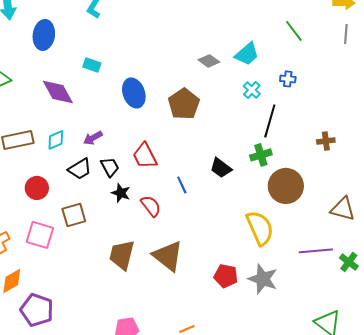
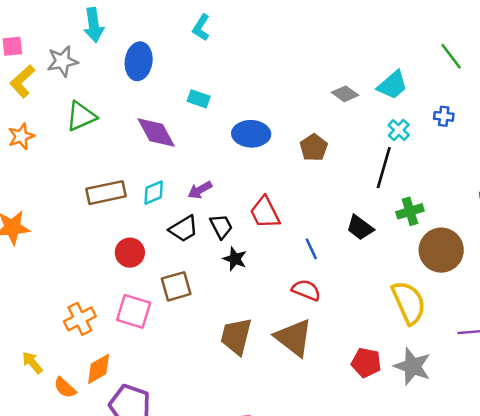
blue ellipse: (134, 93) -> (251, 134), turned -68
brown pentagon: (184, 104) -> (314, 148), size x0.7
black line: (270, 121) -> (384, 168), moved
red semicircle: (151, 206) -> (306, 290), moved, turned -30

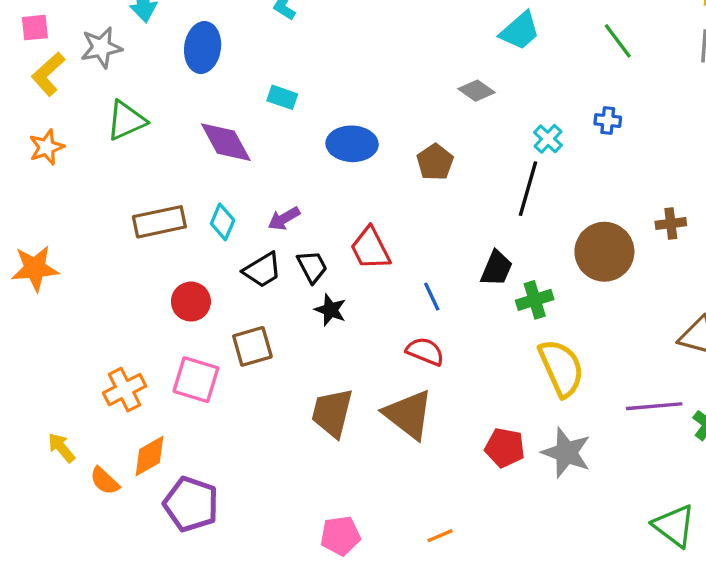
cyan trapezoid: (392, 85) -> (520, 31), moved
cyan diamond: (154, 193) -> (223, 222), turned -44
green cross: (410, 211) -> (535, 300), moved
black trapezoid: (360, 228) -> (496, 268), turned -104
brown circle: (441, 250) -> (604, 252), moved

